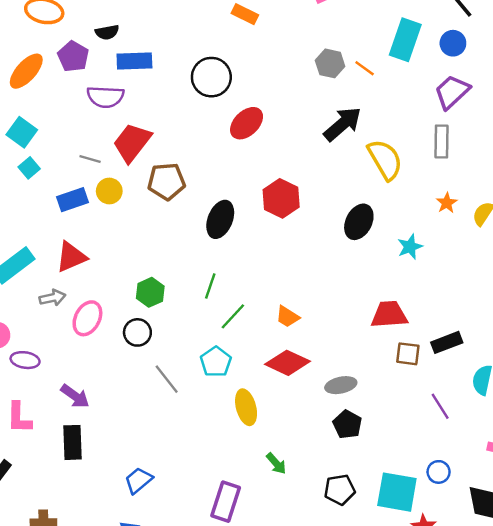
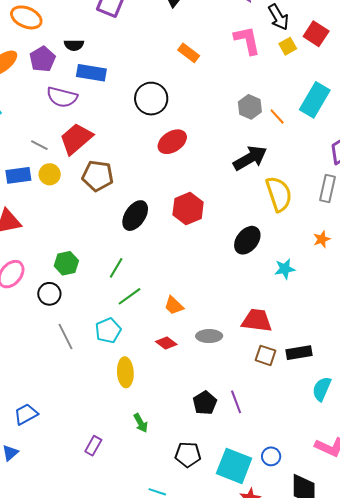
red diamond: (288, 363) -> (166, 343), size x0.6
gray ellipse: (341, 385) -> (209, 336), moved
purple line: (440, 406) -> (236, 402), moved
purple rectangle: (226, 502) -> (93, 446), size x0.6

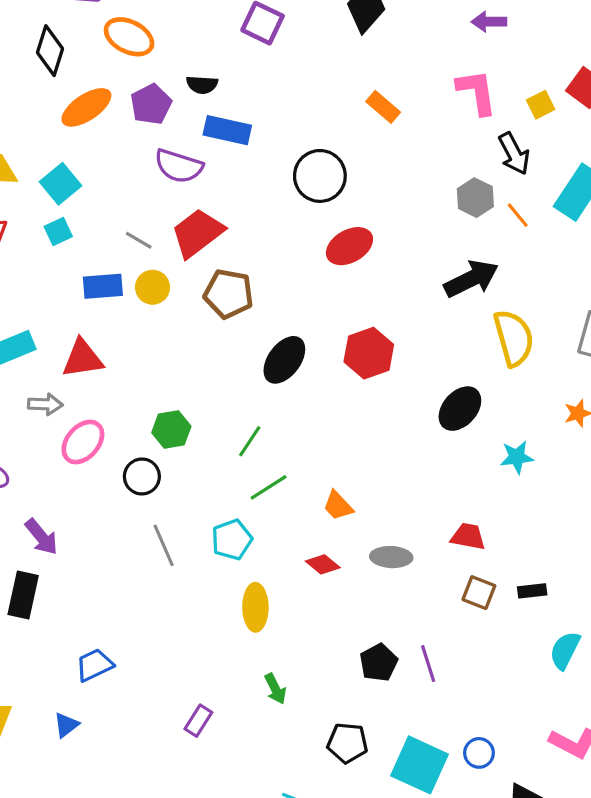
black arrow: (278, 17) -> (514, 154), moved
red trapezoid: (257, 320) -> (468, 536), size x0.7
black rectangle: (299, 353) -> (532, 591), size x0.7

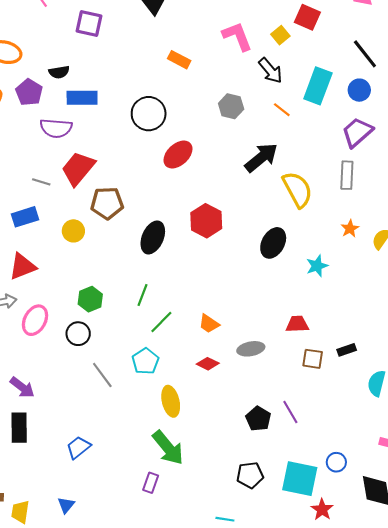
gray hexagon: (475, 198) -> (231, 106), moved
yellow circle: (153, 287) -> (73, 231), moved
blue trapezoid: (94, 665) -> (78, 447), moved
green arrow: (275, 689) -> (168, 448), moved, size x1.8

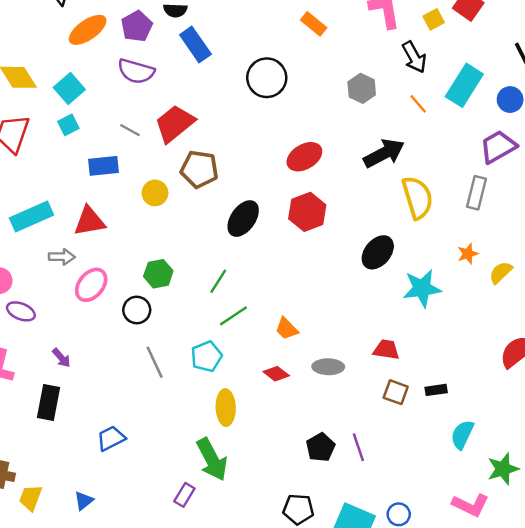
blue rectangle: (82, 98) -> (195, 45), turned 44
purple semicircle: (56, 128) -> (136, 71), moved
red ellipse: (178, 154) -> (304, 157), moved
cyan star: (317, 266) -> (422, 288), size x1.5
purple arrow: (22, 387) -> (61, 358), size x0.7

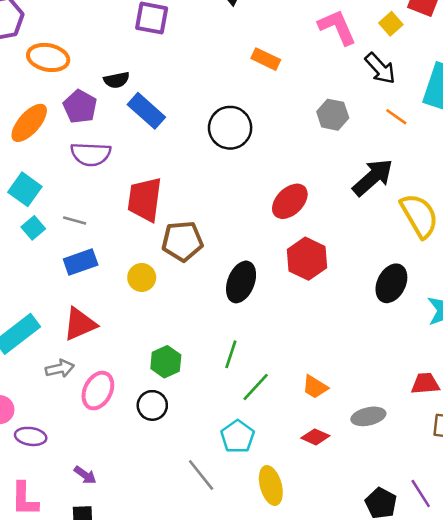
red trapezoid: (175, 124) -> (145, 199), turned -30
gray line: (130, 130) -> (75, 221), moved
gray line: (155, 362) -> (201, 475), moved

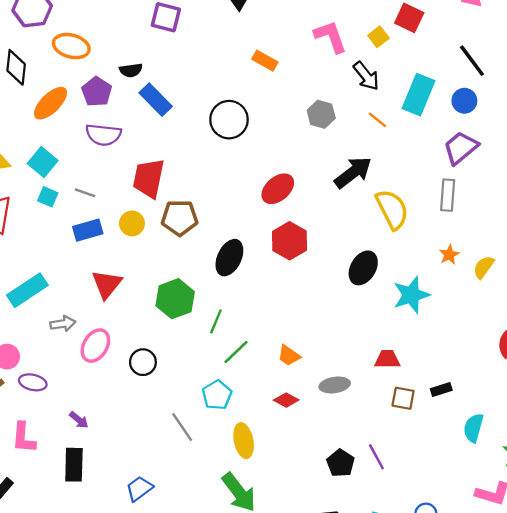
cyan square: (33, 228) -> (48, 197), turned -30
yellow circle: (142, 277) -> (132, 223), moved
red triangle: (80, 324) -> (107, 284), moved, turned -32
green hexagon: (166, 362) -> (175, 299), moved, size x1.4

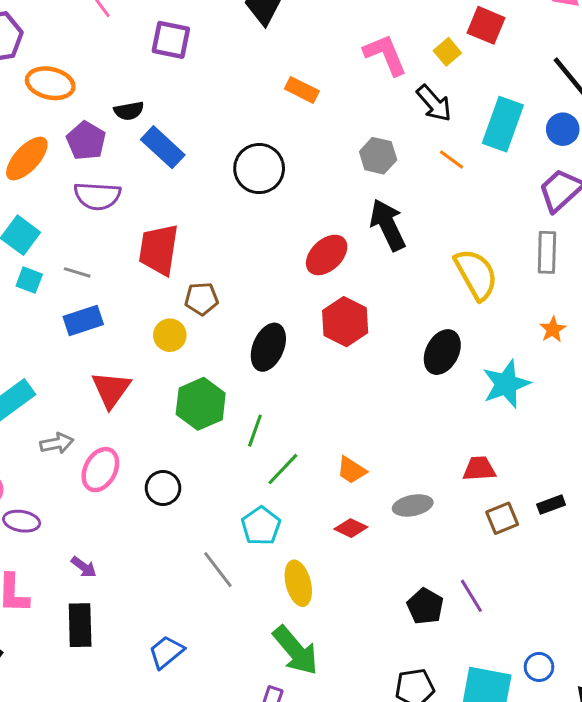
black arrow: (353, 172) -> (388, 225), moved, turned -75
brown pentagon: (180, 218) -> (201, 299), size x0.7
yellow circle: (132, 223) -> (170, 335), moved
brown square: (403, 398) -> (502, 518), turned -30

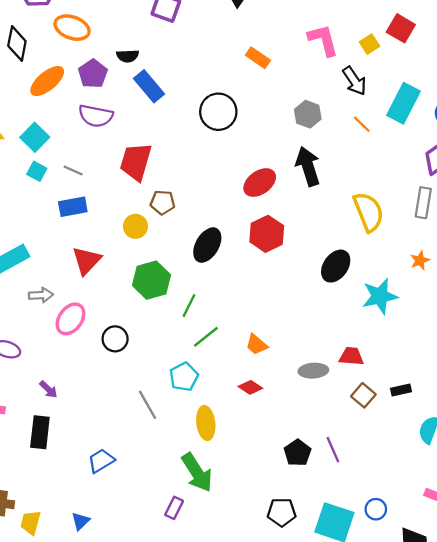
gray ellipse: (413, 505) -> (313, 371), moved
brown square: (502, 518) -> (363, 395), turned -35

